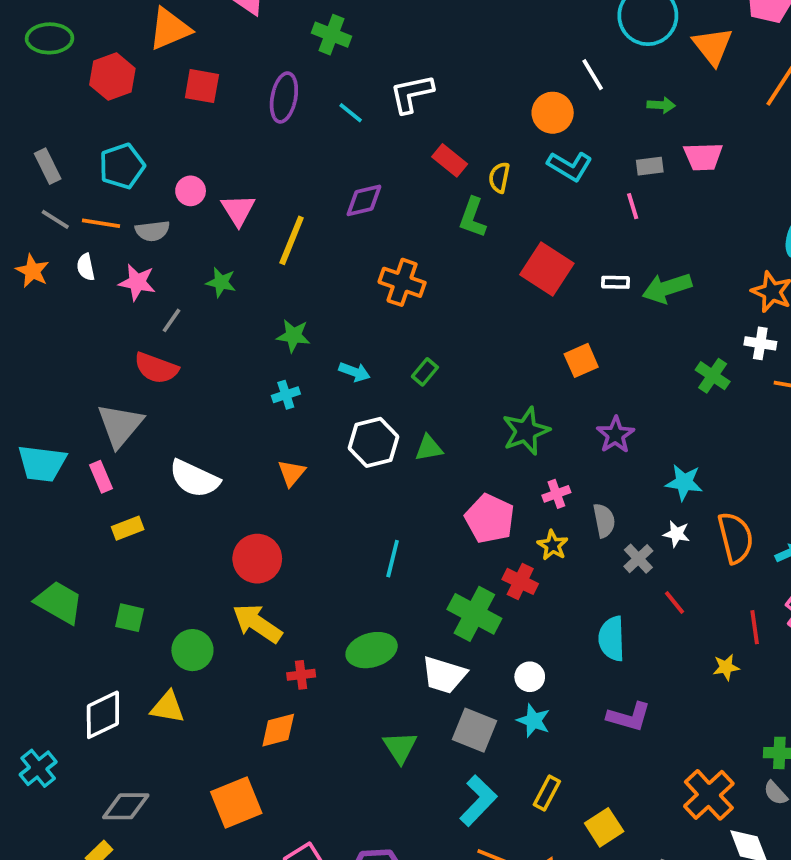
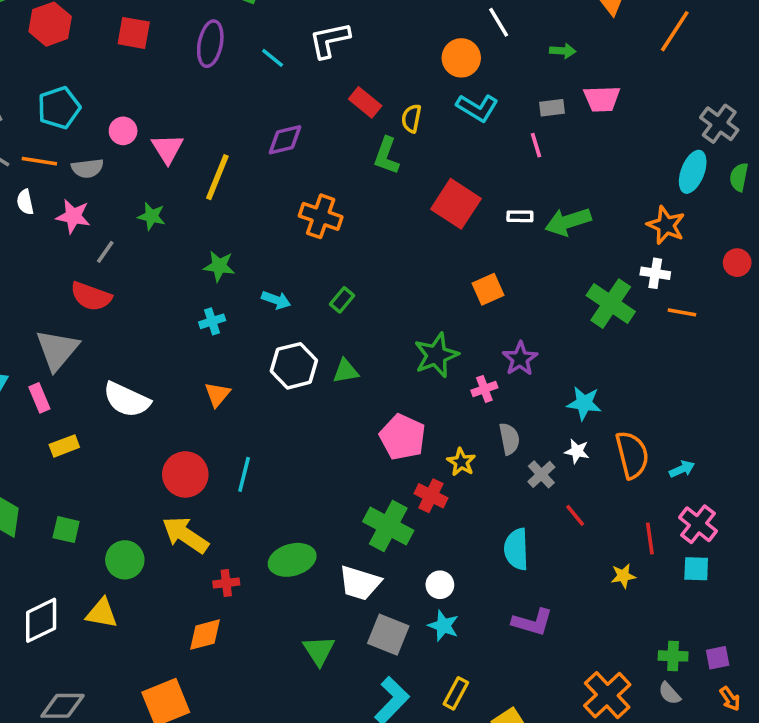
green cross: (713, 376) -> (611, 304), size x1.5
pink cross: (556, 494) -> (484, 389), moved
cyan line: (393, 559) -> (244, 474), moved

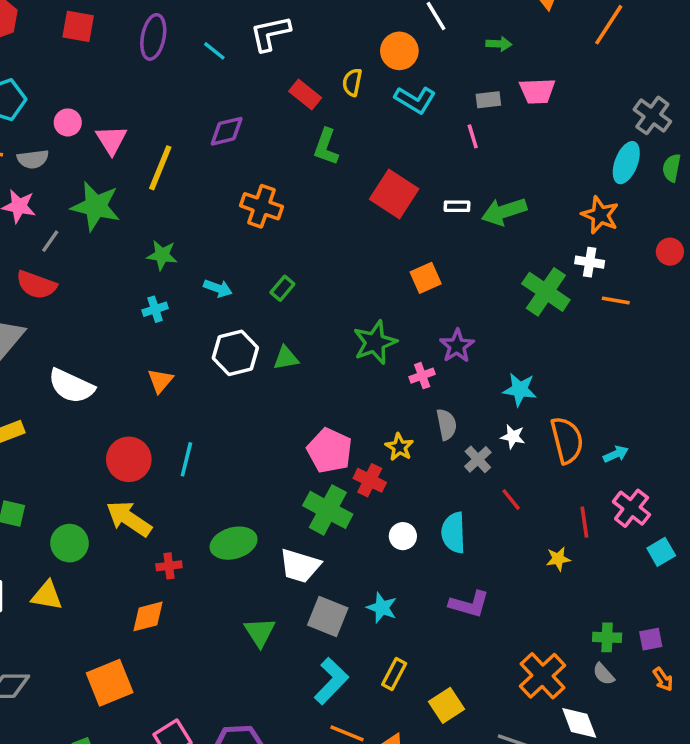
yellow semicircle: (411, 118) -> (352, 82), moved
green star: (152, 216) -> (96, 206), size x1.8
pink pentagon: (402, 437) -> (330, 451), moved
cyan square: (696, 569) -> (661, 552), moved, turned -32
white circle: (440, 585) -> (403, 536), moved

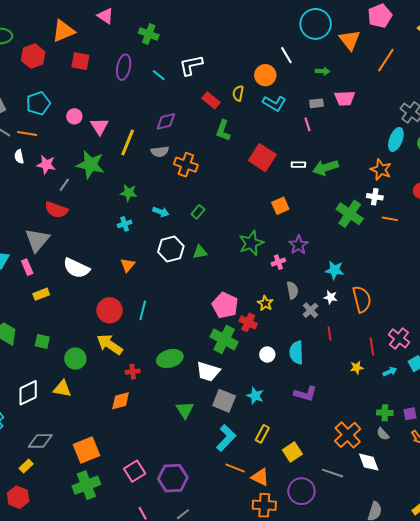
gray semicircle: (33, 159) -> (160, 152), moved
cyan arrow: (616, 454) -> (390, 372), moved
red line: (511, 499) -> (330, 333), turned 32
orange square: (110, 683) -> (86, 450), moved

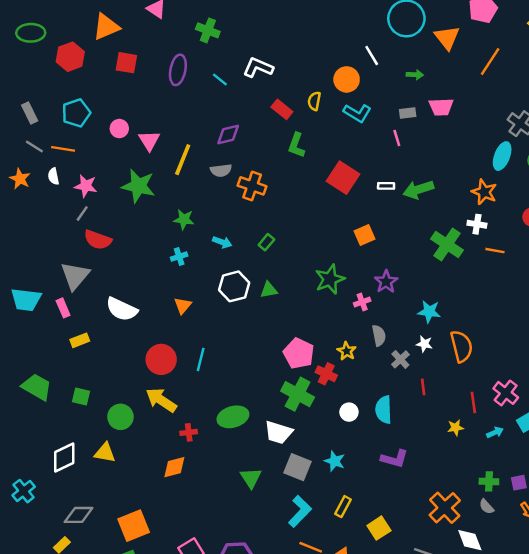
white L-shape: (191, 65) -> (258, 67), turned 35
gray line: (64, 185) -> (82, 213), moved

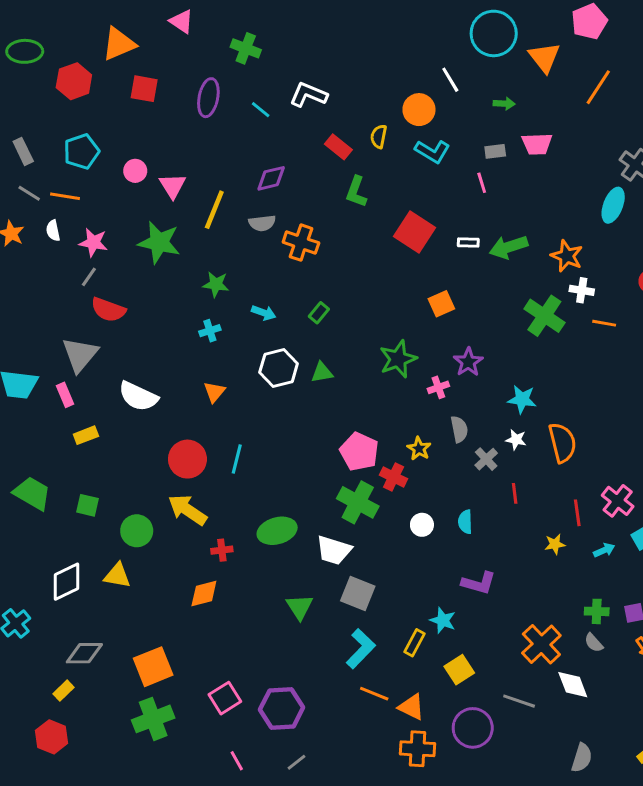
orange star: (484, 192) -> (567, 256), moved
cyan semicircle: (384, 410) -> (465, 522), size x0.7
cyan star: (335, 461) -> (443, 620), moved

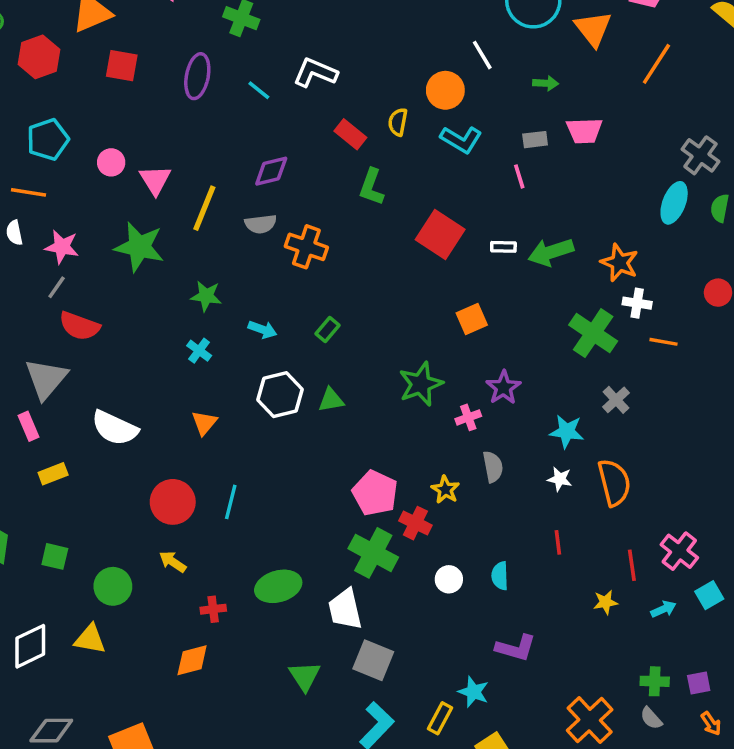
cyan cross: (210, 331) -> (199, 351), turned -36
gray cross: (486, 459) -> (616, 400), moved
yellow arrow: (187, 510) -> (173, 562), size x0.6
white trapezoid: (334, 550) -> (345, 609), turned 60

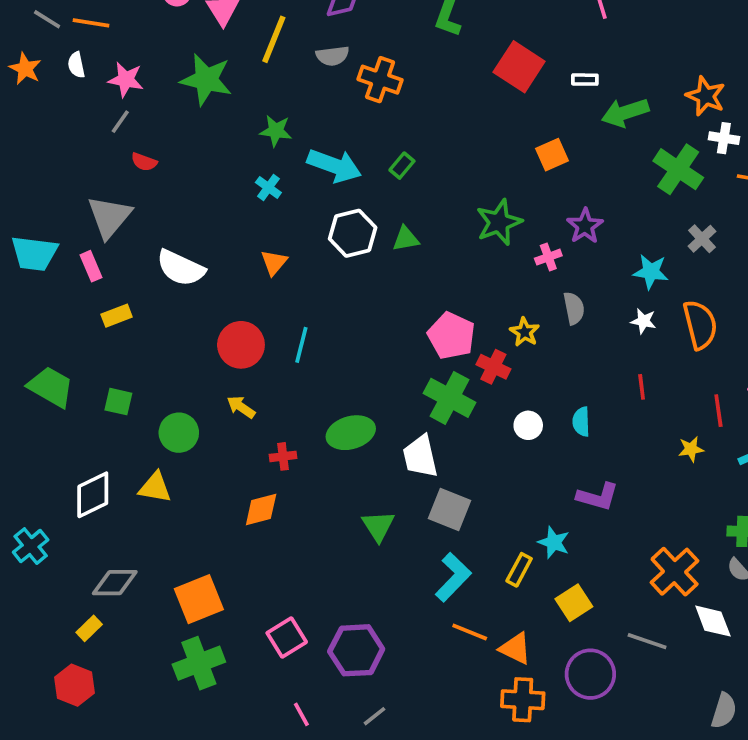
green arrow: (551, 252) -> (625, 113), moved
red semicircle: (79, 326) -> (144, 162), size x0.6
cyan arrow: (262, 330) -> (334, 166), size x1.8

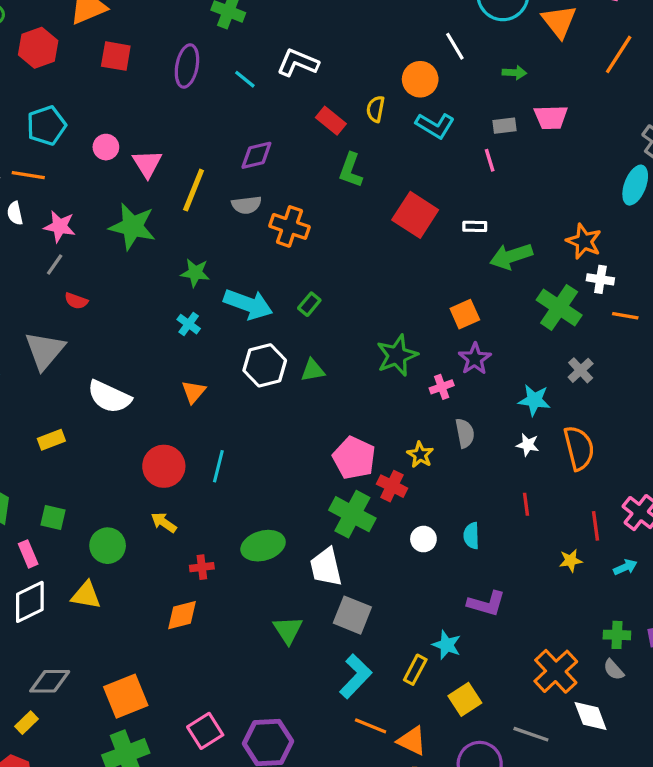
orange square: (552, 155) -> (465, 314), moved
pink rectangle: (91, 266) -> (28, 554), moved

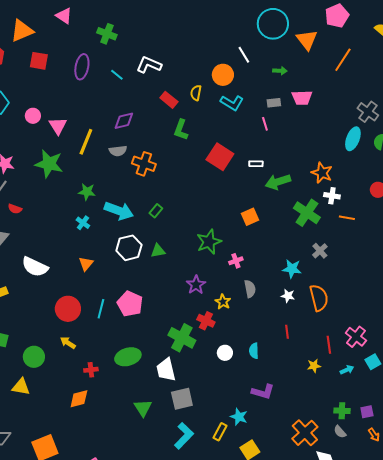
purple star: (475, 359) -> (196, 285), moved
pink pentagon: (354, 458) -> (130, 304), moved
gray square: (352, 615) -> (182, 399), turned -35

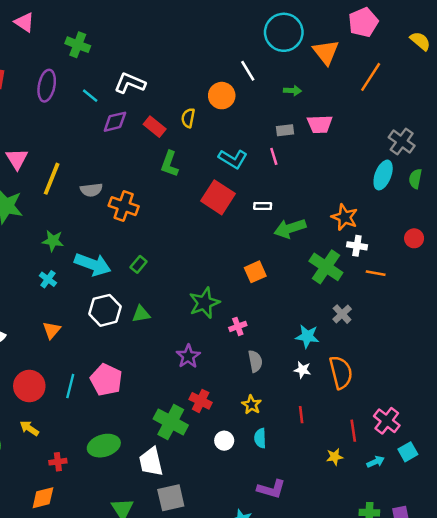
cyan L-shape: (232, 103) -> (233, 159), moved
purple diamond: (124, 121) -> (115, 122), moved
yellow star: (223, 302) -> (251, 405), moved

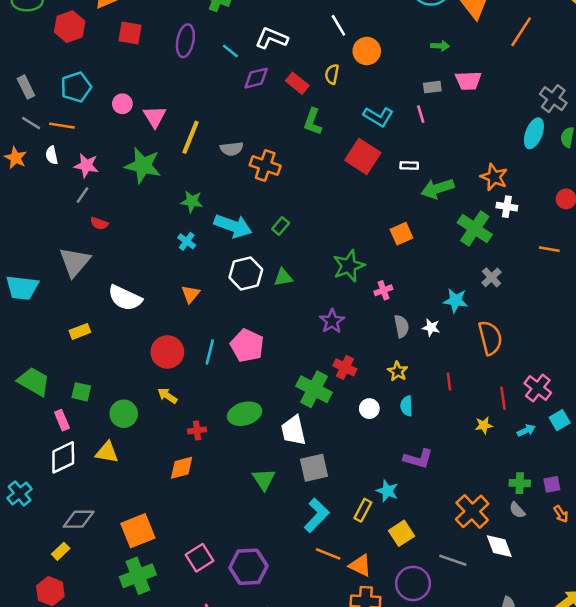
white line: (248, 71) -> (338, 25), moved
orange line: (376, 273) -> (549, 249), moved
white star: (302, 370) -> (431, 328), moved

